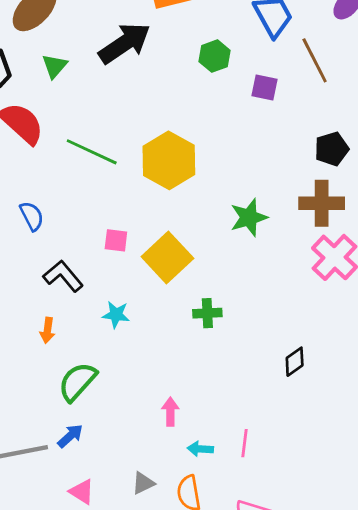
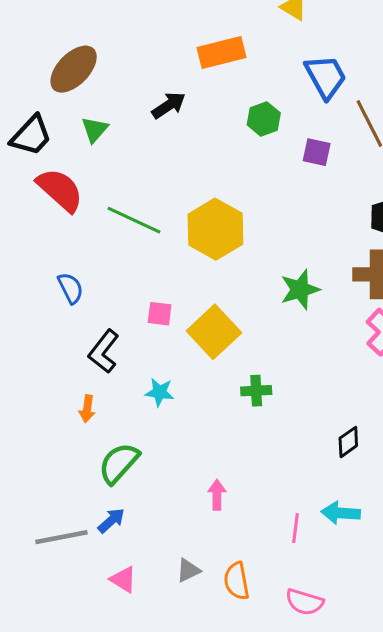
black arrow: (125, 43) -> (169, 105), size x0.6
black L-shape: (63, 276) -> (104, 351), turned -102
cyan arrow: (200, 449) -> (341, 513), moved, size x1.4

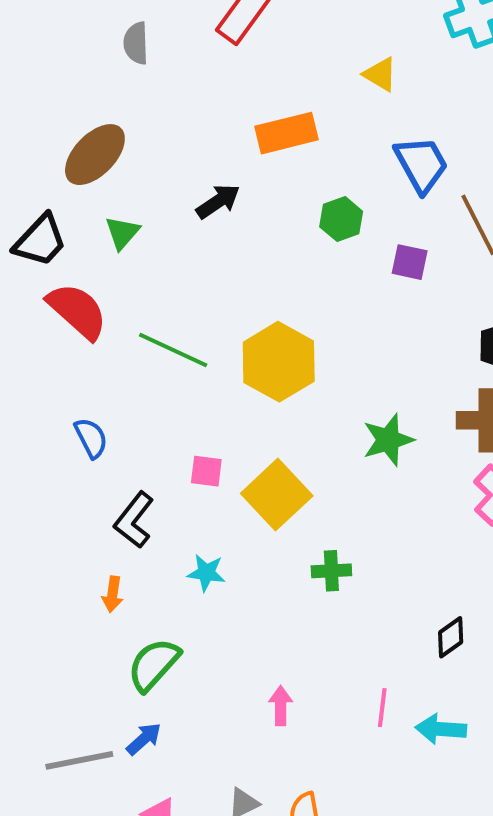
pink line: (295, 528) -> (382, 708), moved

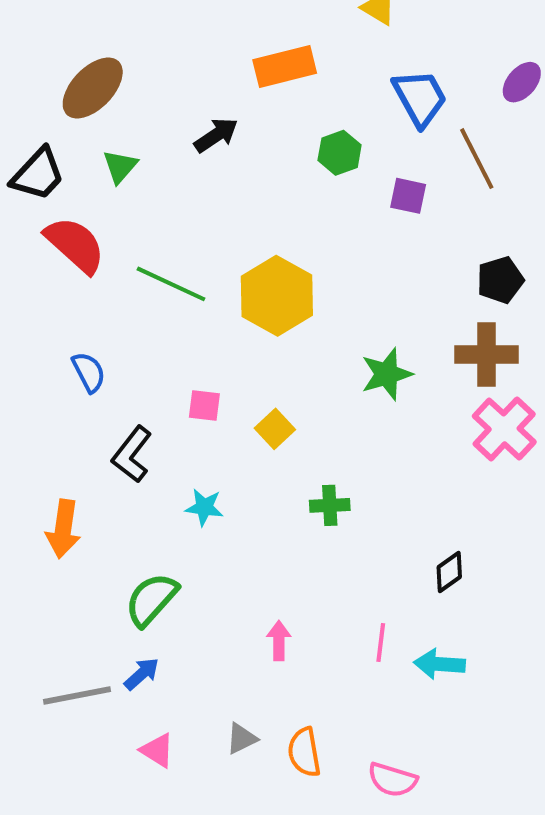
yellow square: (277, 495) -> (275, 429), size x0.6
orange arrow: (113, 594) -> (63, 529), moved, size x1.6

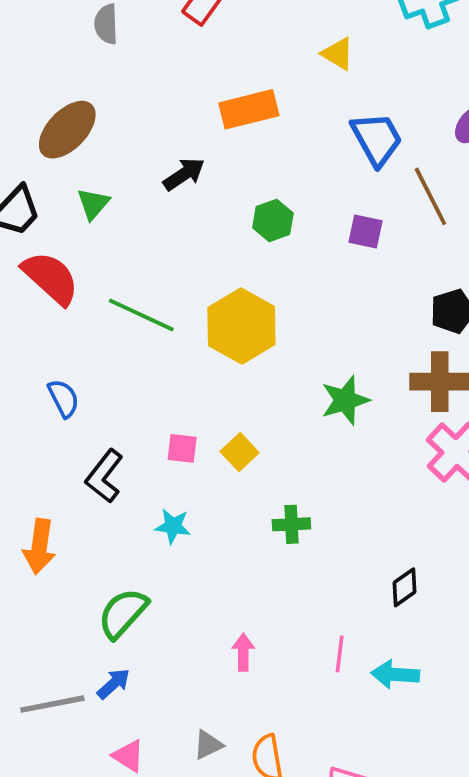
green hexagon: (340, 153) -> (273, 220), moved
pink square: (204, 405) -> (182, 448), moved

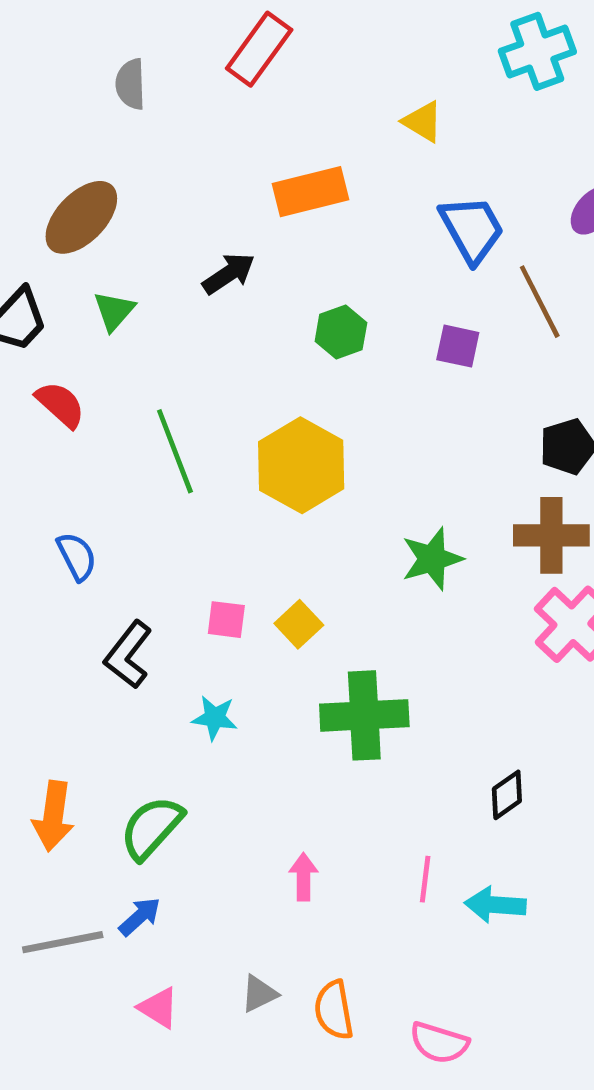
red semicircle: (51, 278) -> (60, 404), size x0.7
green line: (141, 315) -> (175, 451), turned 44
green cross: (291, 524) -> (364, 715), size x1.8
orange arrow: (39, 547) -> (53, 816), moved

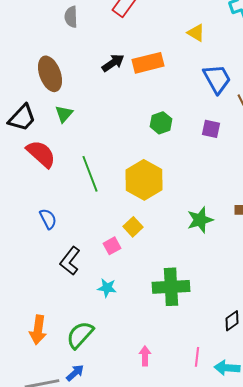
brown ellipse: (81, 217) -> (50, 74), turned -64
black arrow: (229, 274) -> (113, 63), moved
red semicircle: (60, 404) -> (41, 154), size x1.4
pink square: (226, 620) -> (112, 246), turned -36
yellow square: (299, 624) -> (133, 227), moved

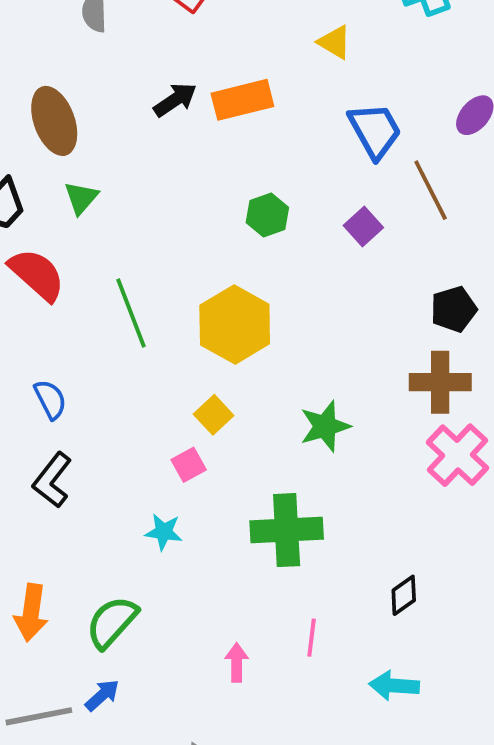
purple square: (211, 129) -> (363, 227), turned 36
green star: (200, 220) -> (325, 426), moved
pink square: (112, 246) -> (189, 465), moved
black L-shape: (70, 261) -> (52, 480), moved
pink line: (197, 357) -> (312, 638), moved

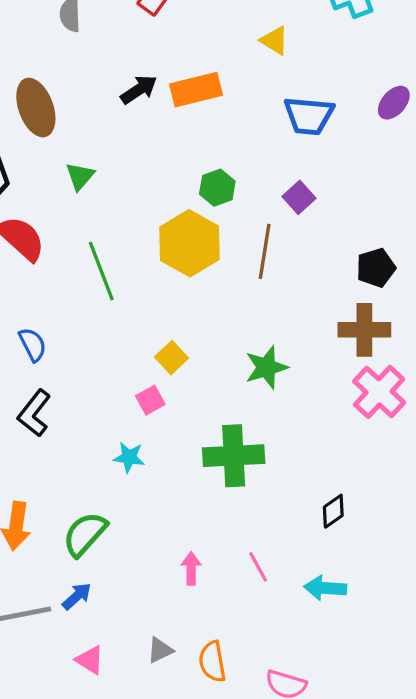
blue trapezoid: (375, 131) -> (309, 116), turned 124
brown line: (431, 190) -> (265, 251), moved, turned 36
green triangle: (81, 198) -> (80, 176), moved
yellow hexagon: (235, 325) -> (189, 243), moved
pink line: (312, 638) -> (258, 567), moved, turned -36

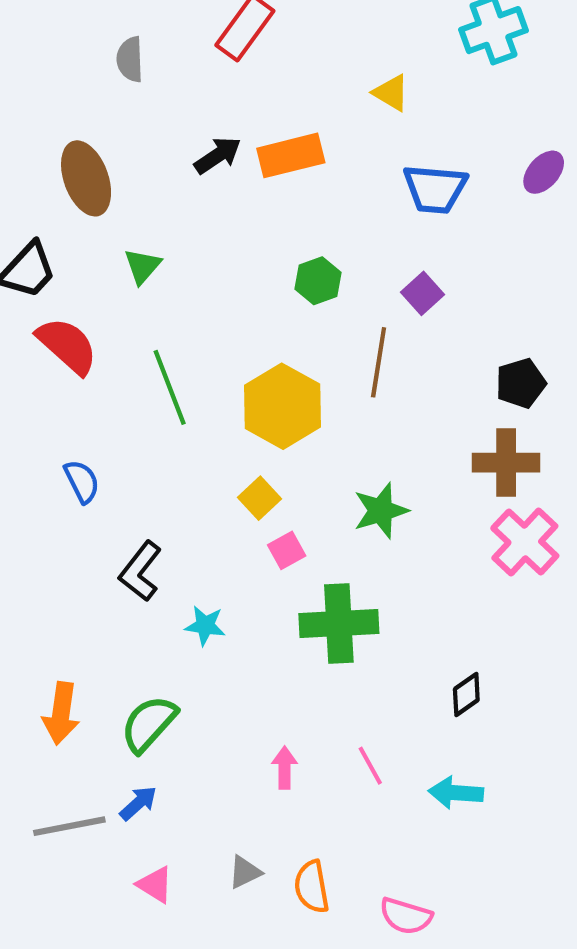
yellow hexagon: (189, 243) -> (282, 406), moved
pink square: (150, 400) -> (287, 550), moved
black L-shape: (34, 413) -> (140, 571), moved

